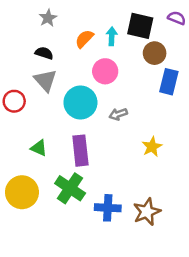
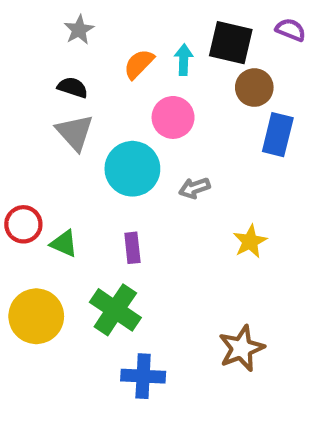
red circle: (14, 101) -> (23, 224), moved
purple rectangle: (80, 151) -> (132, 248), size x0.6
blue cross: (108, 208) -> (143, 376), moved

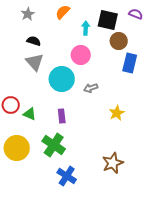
gray star: (79, 30) -> (28, 14), moved
orange semicircle: (139, 64) -> (63, 12), moved
blue cross: (143, 376) -> (67, 176), turned 30

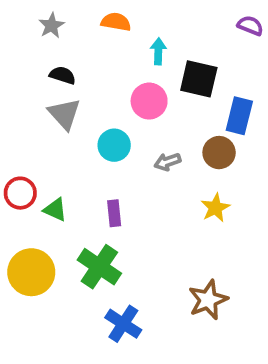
orange semicircle: (63, 12) -> (116, 22), turned 56
black square: (108, 20) -> (199, 79), moved
brown circle: (119, 41) -> (219, 153), moved
cyan circle: (62, 79) -> (114, 145), size x0.7

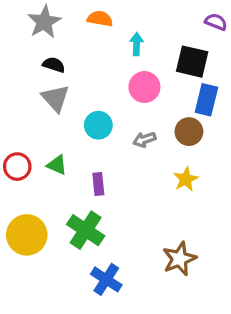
gray star: (52, 26) -> (44, 22), size x1.5
black square: (199, 79) -> (192, 62), moved
pink circle: (149, 101) -> (144, 87), moved
green triangle: (55, 210) -> (57, 165), moved

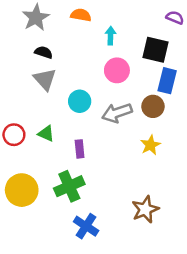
gray arrow: (144, 140) -> (117, 113), size x1.6
green cross: (86, 230) -> (69, 186), turned 32

